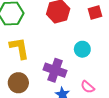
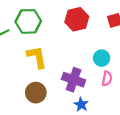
pink semicircle: (88, 87) -> (107, 79), moved, turned -120

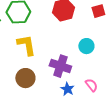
pink semicircle: (107, 79) -> (91, 85), moved, turned -48

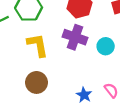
purple cross: (60, 66) -> (75, 37), moved

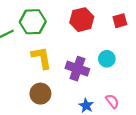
purple cross: (75, 37) -> (77, 69), moved

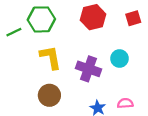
pink semicircle: (112, 101) -> (125, 103), turned -56

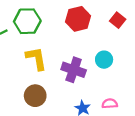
red square: (133, 18) -> (118, 20), turned -35

